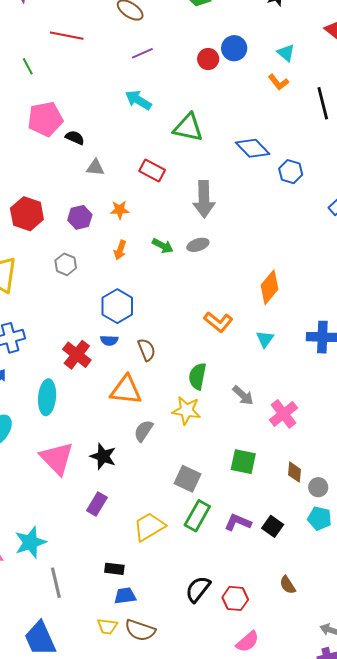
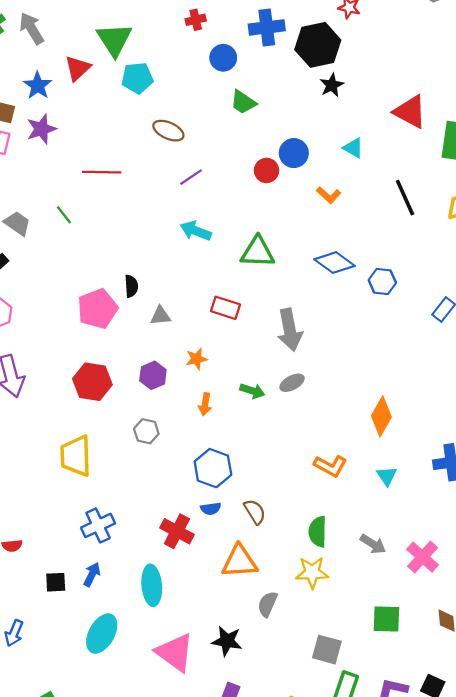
orange L-shape: (278, 82) -> (329, 195), moved
pink pentagon: (45, 119) -> (98, 309), moved
black semicircle: (75, 138) -> (131, 286), turned 72

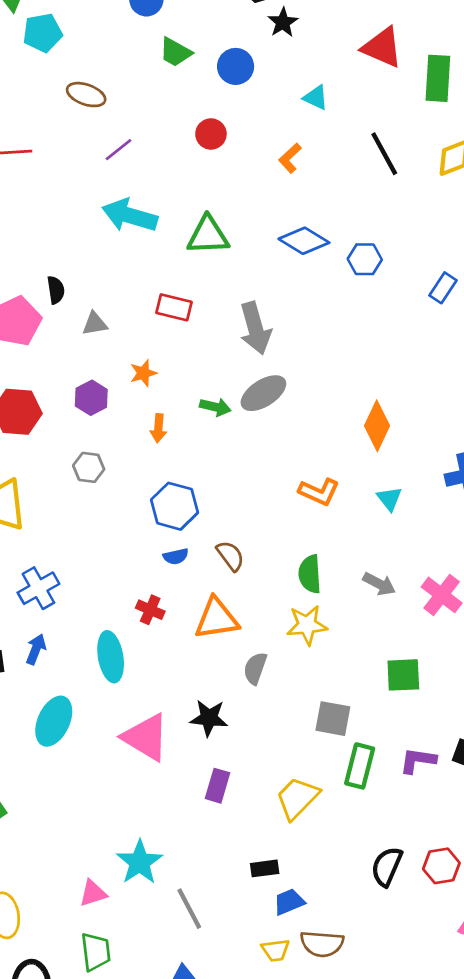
blue circle: (294, 153) -> (236, 66), moved
orange L-shape: (329, 195) -> (290, 158), turned 100
cyan arrow: (196, 231) -> (130, 215), size x1.4
gray ellipse: (292, 383) -> (263, 393), size x1.5
red cross: (177, 531) -> (150, 610), moved, size x0.7

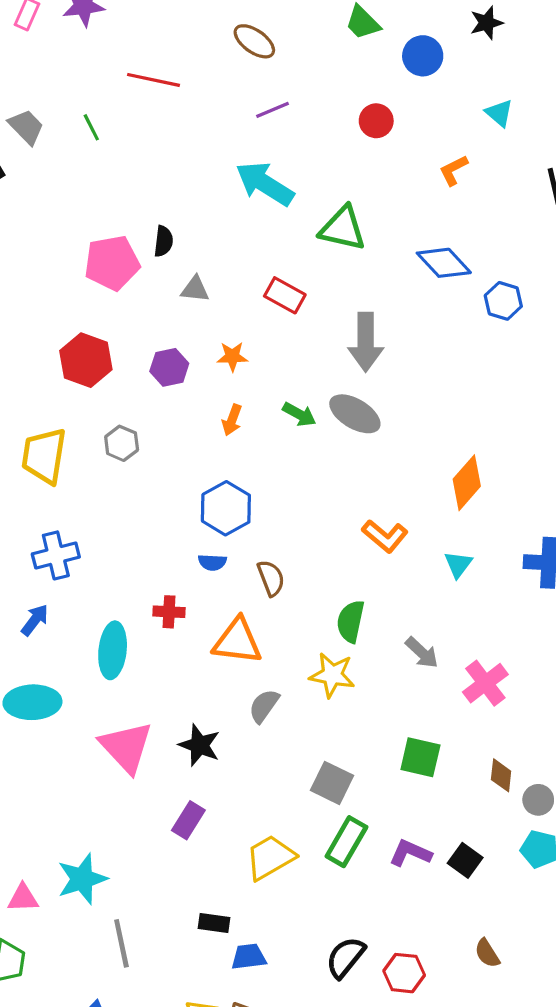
gray ellipse: (263, 393) -> (355, 414), turned 48
gray hexagon: (89, 467) -> (122, 443), moved
red cross: (150, 610) -> (169, 612), turned -36
cyan ellipse: (54, 721) -> (32, 702), turned 48
blue trapezoid: (289, 902) -> (249, 957), moved

